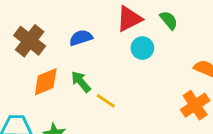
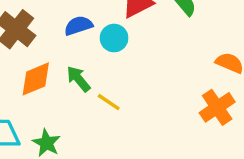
cyan circle: (142, 48) -> (114, 38), moved

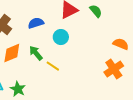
cyan circle: (114, 38) -> (61, 37), moved

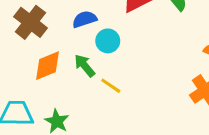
cyan circle: (61, 37) -> (108, 41), moved

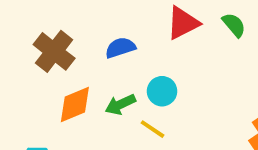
cyan circle: (108, 41) -> (162, 91), moved
green arrow: (85, 66) -> (120, 104), turned -75

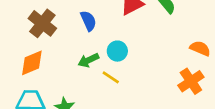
blue semicircle: (120, 48) -> (88, 21), turned 84
orange diamond: (75, 104) -> (32, 63), moved

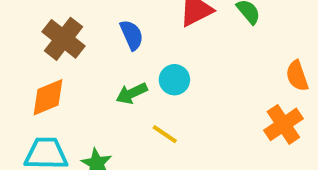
orange semicircle: (200, 48) -> (297, 76), turned -132
yellow line: (111, 77) -> (165, 134), moved

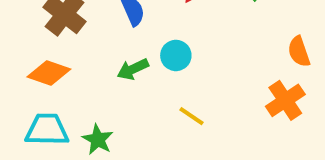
orange diamond: (48, 97) -> (49, 73), turned 42
yellow line: (165, 134) -> (191, 116), moved

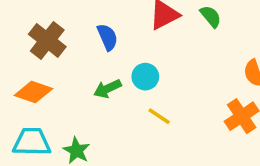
yellow line: (191, 116) -> (159, 116), moved

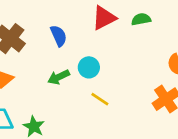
green semicircle: (211, 16) -> (141, 19), turned -60

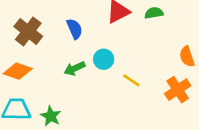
yellow line: (100, 99) -> (131, 80), moved

